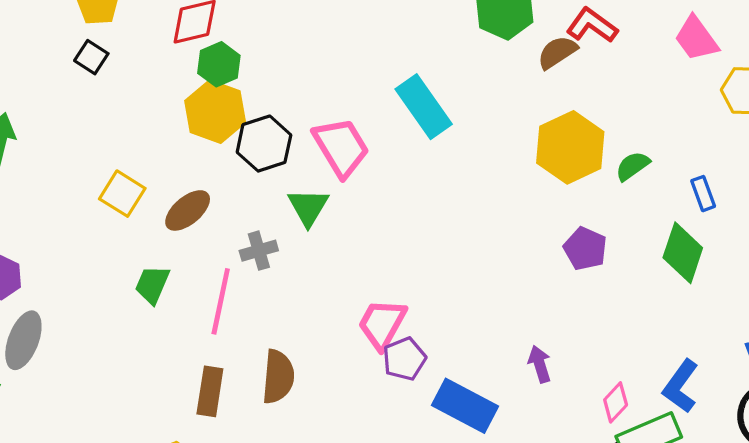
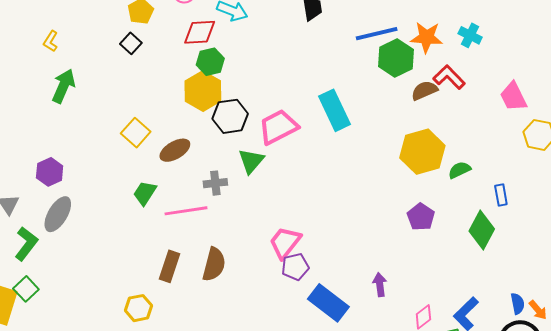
pink trapezoid: (341, 147) -> (278, 127), turned -96
pink line: (221, 301) -> (186, 211), turned 60

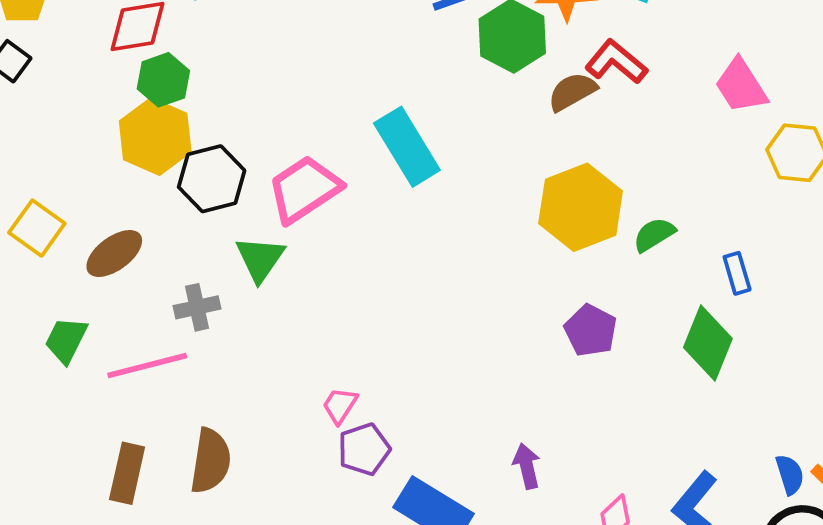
pink trapezoid: (285, 242) -> (340, 405), size x0.6

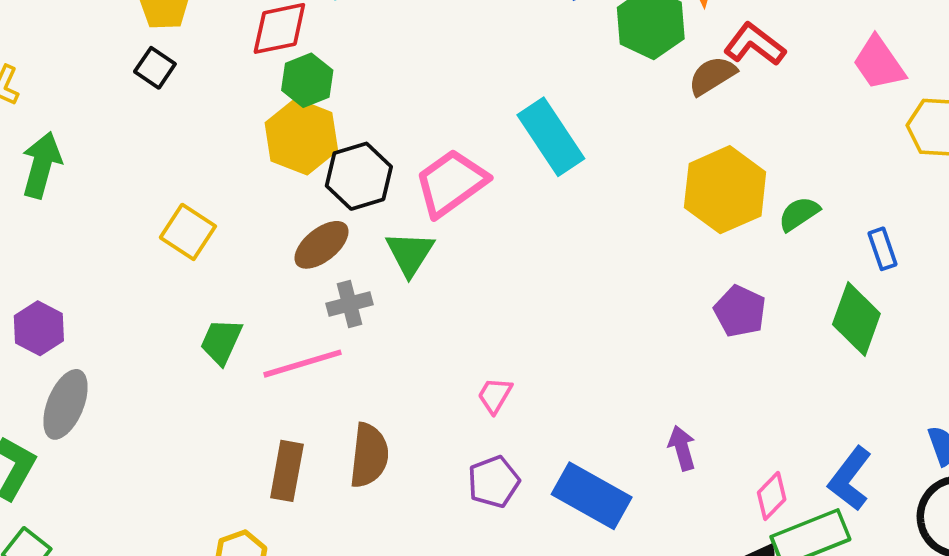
brown ellipse: (114, 253) -> (321, 245), moved
purple pentagon: (364, 449) -> (494, 482), moved

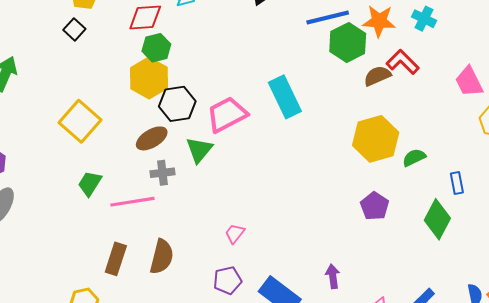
yellow square: (188, 232) -> (80, 121), size x1.4

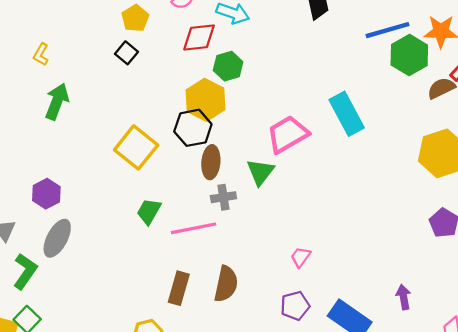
green hexagon: (156, 48) -> (228, 66), moved
black hexagon: (177, 104) -> (193, 128), moved
brown ellipse: (152, 138) -> (211, 162), turned -52

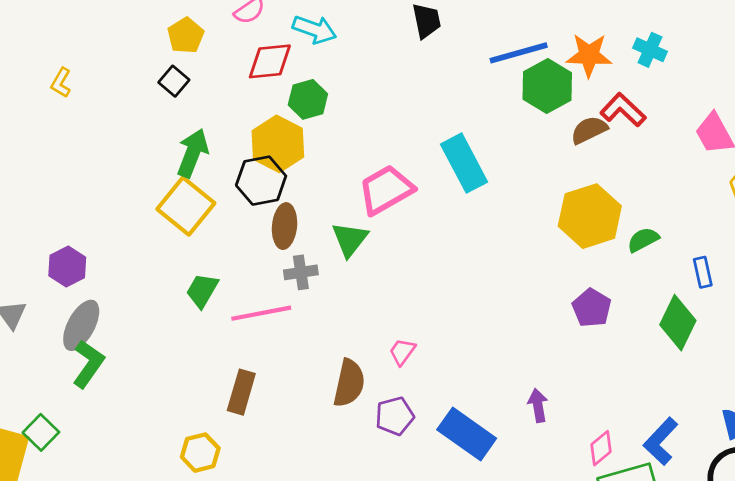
green arrow: (57, 101) -> (193, 153), moved
green L-shape: (25, 271) -> (88, 364), moved
brown semicircle: (226, 284) -> (349, 383), moved

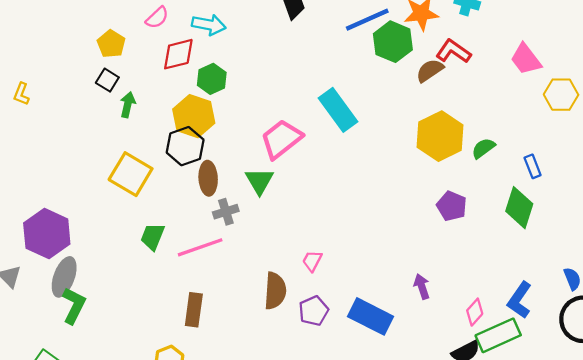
green arrow: (193, 153) -> (128, 105), moved, size x0.7
purple hexagon: (67, 266) -> (47, 234), size x1.6

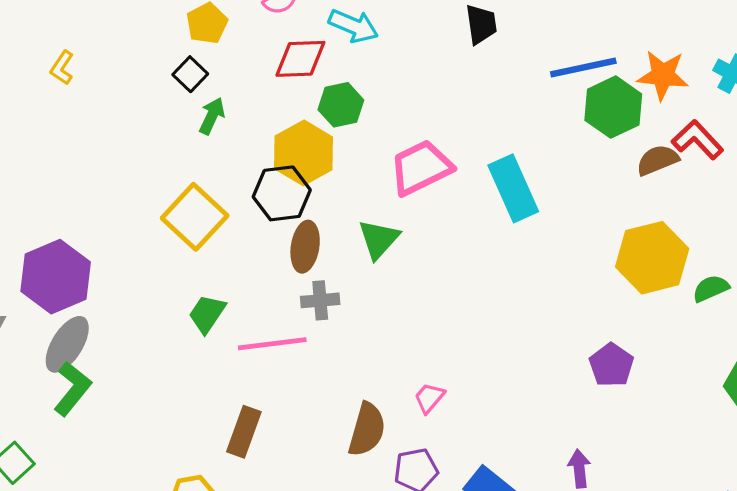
pink trapezoid: (281, 139) -> (421, 168), moved
green triangle: (259, 181) -> (379, 239), moved
purple pentagon: (452, 206) -> (611, 365), moved

